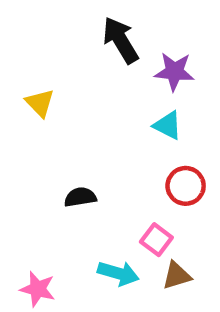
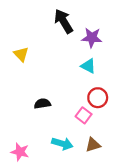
pink square: (156, 240) -> (84, 115), moved

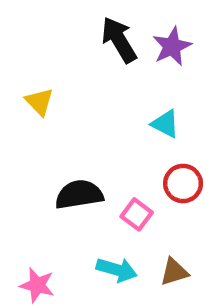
purple star: (92, 38) -> (172, 46), moved, turned -30
black semicircle: (42, 104) -> (79, 195), size x1.5
pink square: (84, 115) -> (137, 214), moved

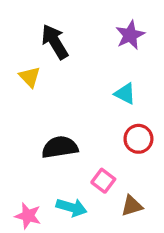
black arrow: (119, 40) -> (55, 42), moved
pink square: (137, 214) -> (103, 181), moved
cyan arrow: (117, 270) -> (71, 207), moved

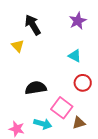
pink square: (103, 181) -> (62, 108), size x1.5

